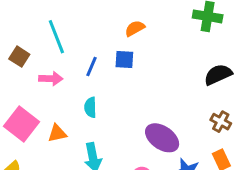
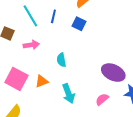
blue square: (124, 59) -> (79, 24), turned 32
blue line: (92, 67) -> (53, 16), moved

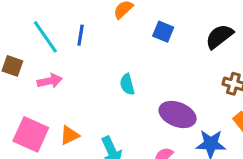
blue square: (79, 24) -> (163, 32), moved
cyan semicircle: (61, 60) -> (127, 84), moved

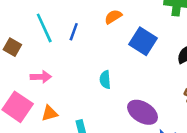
blue square: (163, 32) -> (143, 41), size x1.5
pink arrow: (50, 81) -> (41, 77), moved

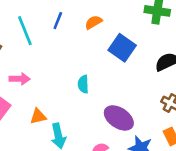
blue line: (74, 32) -> (58, 21), moved
orange triangle: (50, 113) -> (38, 116), moved

